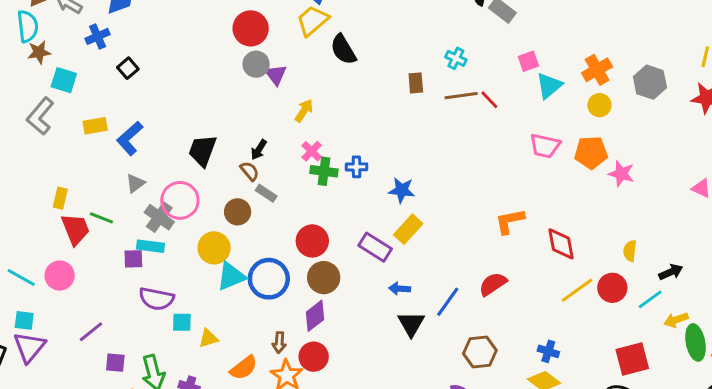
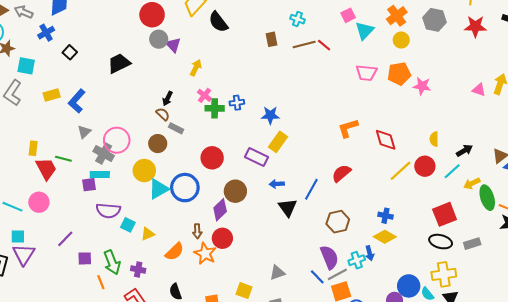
black trapezoid: (202, 151) -> (119, 63), moved, turned 50
brown circle: (324, 278) -> (235, 191), moved
cyan square: (182, 322) -> (128, 225), turned 32

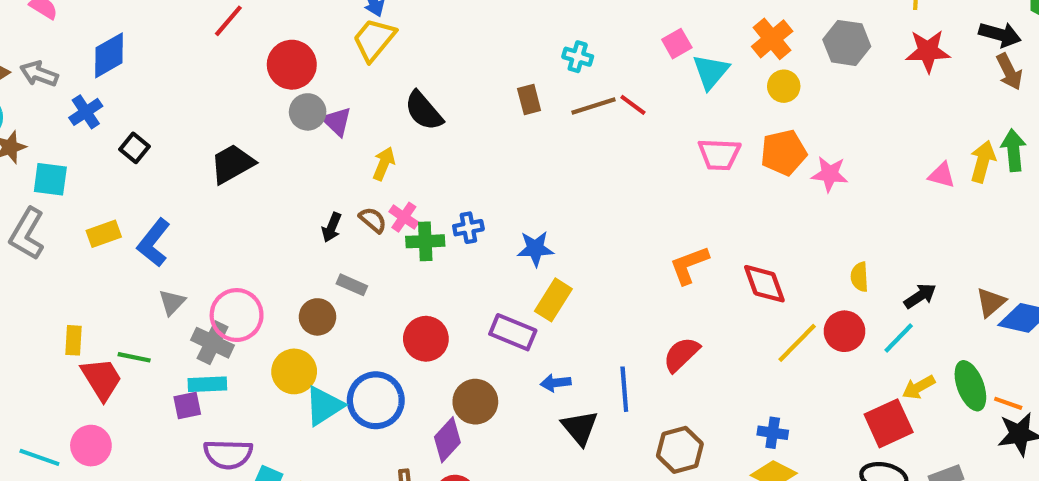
black semicircle: (218, 22) -> (424, 111), moved
brown semicircle: (163, 114) -> (373, 220), moved
yellow arrow: (472, 183) -> (919, 387), moved
blue line: (311, 189) -> (624, 389), turned -30

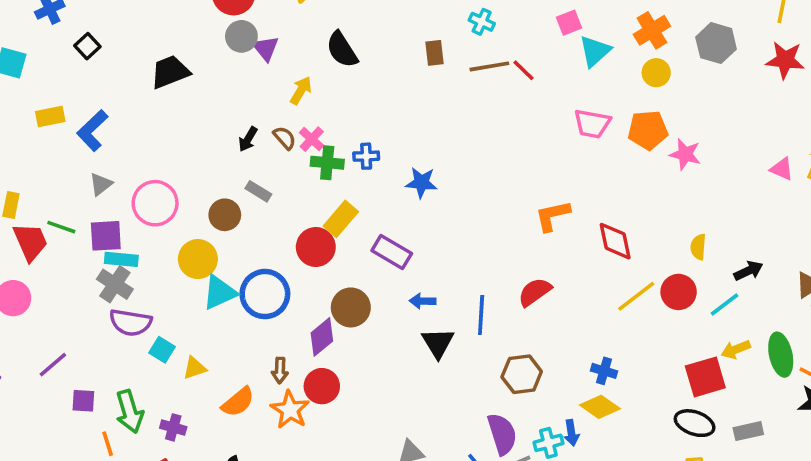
yellow rectangle: (553, 300) -> (341, 219), moved
gray cross: (212, 343) -> (115, 284), moved
purple square: (187, 406) -> (106, 236), moved, size x1.4

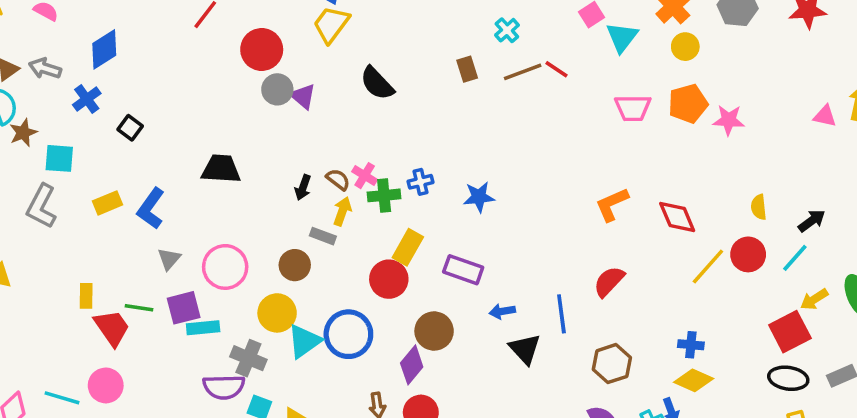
cyan cross: (482, 22) -> (507, 30), turned 35
black trapezoid: (170, 72) -> (221, 169), moved, turned 36
yellow arrow: (301, 90) -> (342, 211), moved
gray cross: (115, 284) -> (248, 358), moved

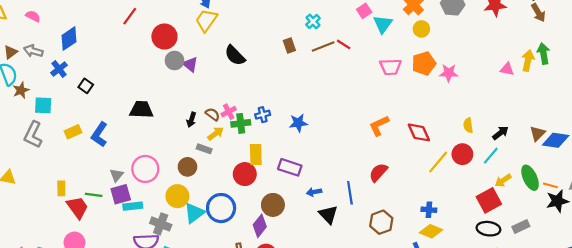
pink cross: (365, 176) -> (229, 112), turned 32
yellow arrow: (342, 211) -> (216, 134), turned 35
yellow rectangle: (408, 247) -> (256, 154), turned -30
gray triangle: (169, 259) -> (117, 175), moved

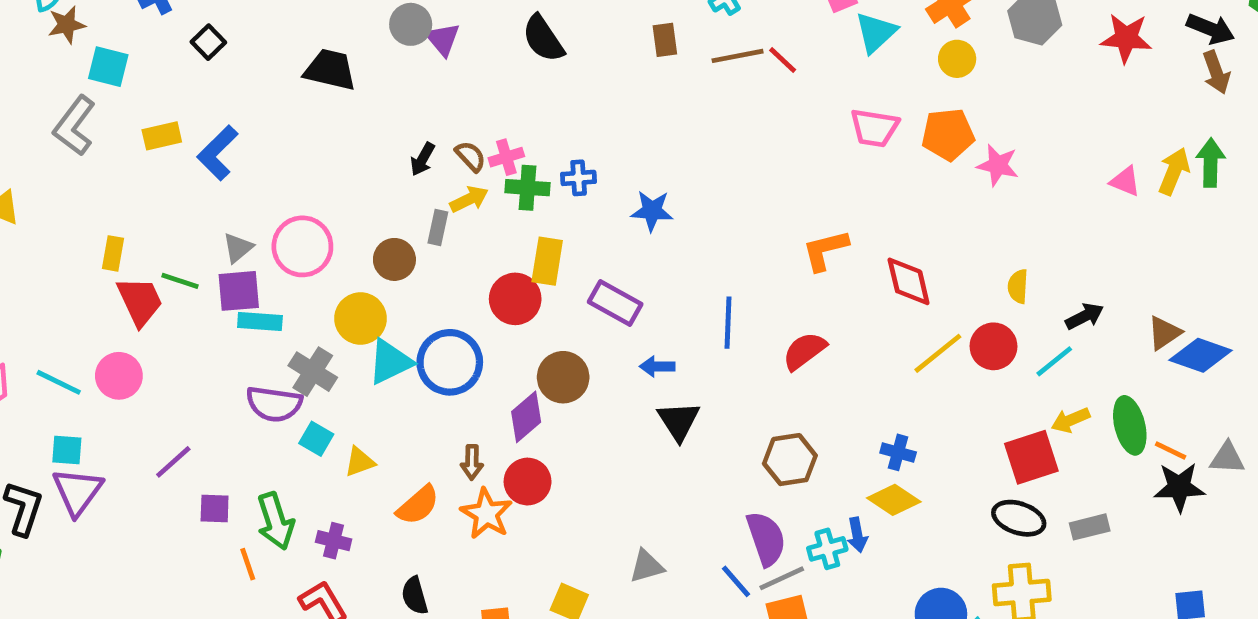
black trapezoid: (141, 110) -> (330, 70), moved
gray rectangle: (204, 149) -> (438, 227), turned 72
blue line: (350, 193) -> (728, 323), moved

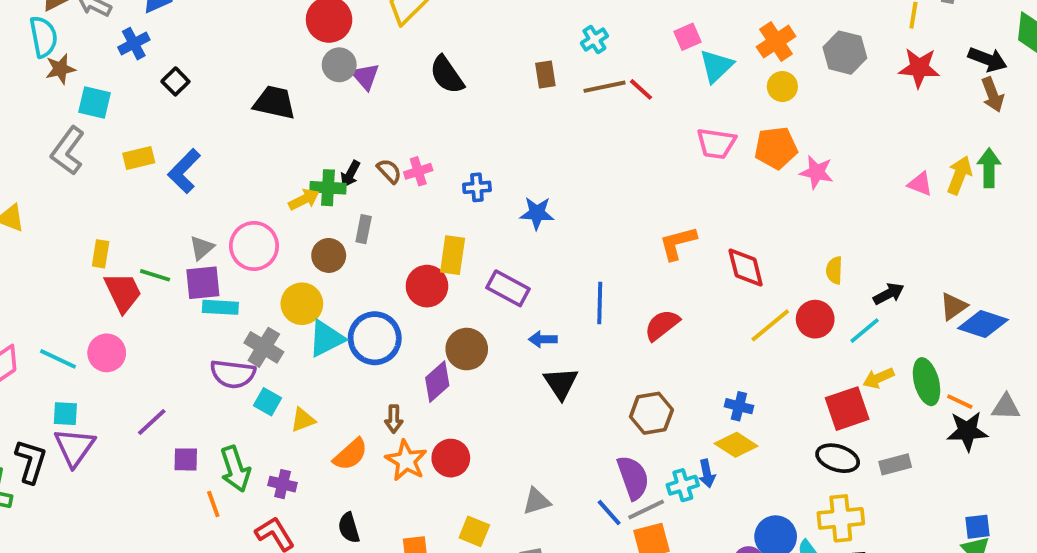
green cross: (527, 188) -> (328, 188), moved
yellow arrow: (469, 199) -> (304, 199), moved
red circle: (528, 482) -> (451, 458), moved

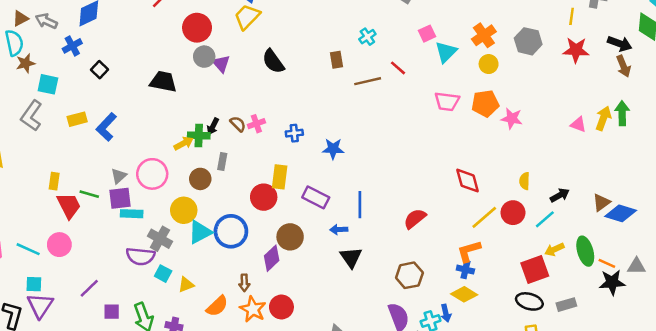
brown line: (604, 87) -> (368, 81), moved
orange L-shape: (678, 243) -> (469, 251), moved
blue line: (600, 303) -> (360, 205), moved

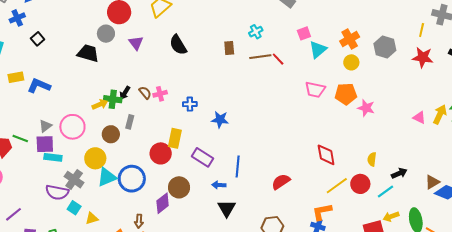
gray circle: (204, 57) -> (106, 34), moved
brown line: (368, 81) -> (260, 57), moved
blue L-shape: (106, 127) -> (39, 86), turned 65

